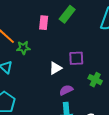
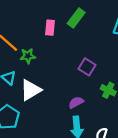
purple square: (76, 58) -> (87, 67), turned 35
white triangle: (55, 68) -> (31, 90), moved, size x1.5

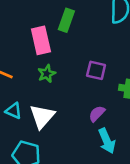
pink rectangle: (50, 28) -> (41, 40), size x1.5
green star: (28, 56) -> (47, 74), moved

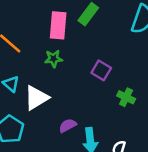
purple semicircle: (97, 114) -> (68, 126), moved

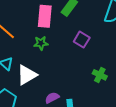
purple square: (101, 70) -> (82, 40), moved

